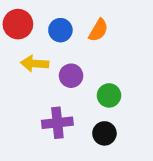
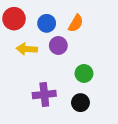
purple circle: (71, 76) -> (58, 45), moved

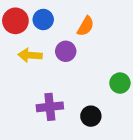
blue circle: (47, 23) -> (43, 20), moved
green circle: (84, 73) -> (120, 83), moved

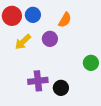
yellow arrow: (30, 55) -> (23, 42), turned -48
black circle: (91, 116) -> (61, 88), moved

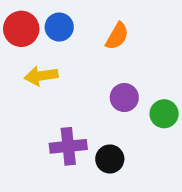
purple circle: (50, 39) -> (124, 98), moved
yellow arrow: (23, 42) -> (41, 76), turned 36

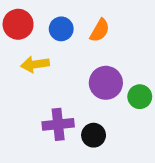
blue circle: (59, 27) -> (61, 29), moved
purple circle: (124, 98) -> (106, 83), size x1.4

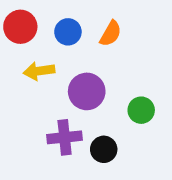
purple circle: (106, 83) -> (87, 91), moved
green circle: (140, 97) -> (141, 110), moved

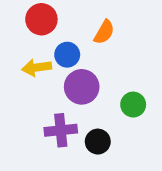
red circle: (20, 27) -> (41, 19), moved
blue circle: (68, 32) -> (67, 55), moved

